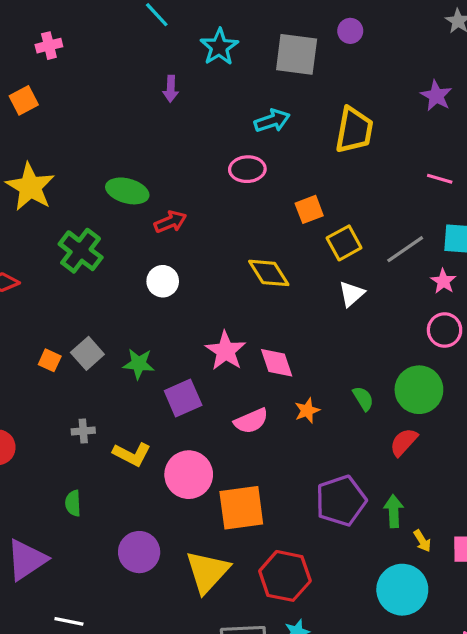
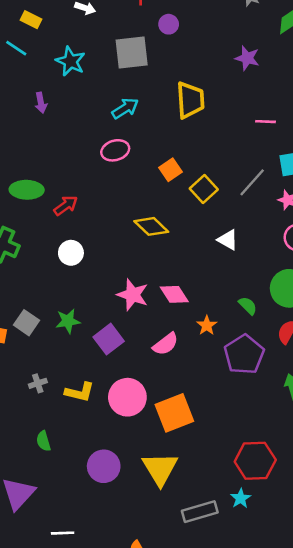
white triangle: (352, 294) -> (228, 240), moved, turned -35
purple pentagon: (341, 501) -> (244, 354), moved
red hexagon: (285, 576) -> (255, 461), moved

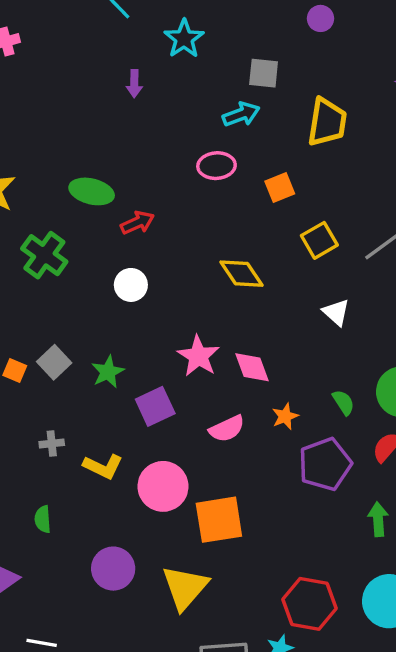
gray square: (132, 52) -> (264, 73), moved, size x0.7
orange square: (171, 170) -> (280, 187), moved
green star: (68, 321) -> (108, 372), turned -30

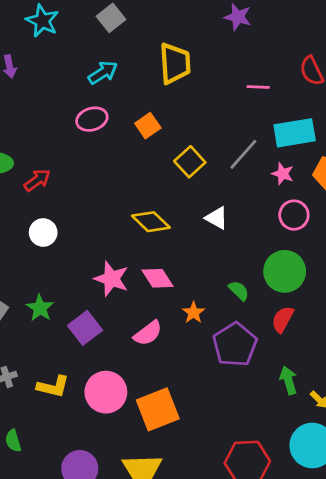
gray square: (264, 73) -> (111, 18), moved, turned -32
yellow diamond: (242, 274) -> (151, 222), moved

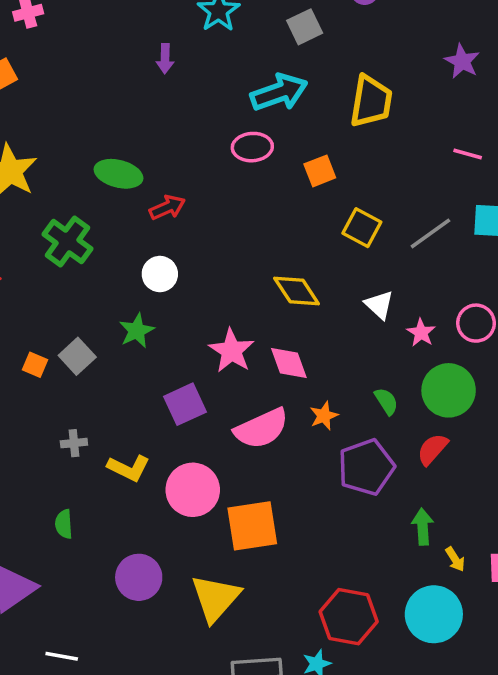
cyan arrow: (103, 73) -> (279, 92), size x1.4
yellow square: (190, 162) -> (362, 228), turned -32
pink star: (283, 174) -> (421, 333), moved
green star: (40, 308) -> (137, 331), moved
pink semicircle: (148, 333) -> (261, 429), size x1.4

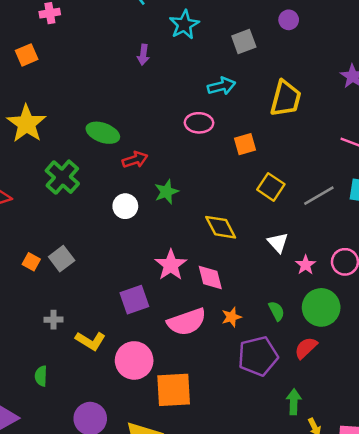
cyan arrow: (279, 92) -> (221, 86), size x0.7
green star: (137, 331) -> (166, 192), moved

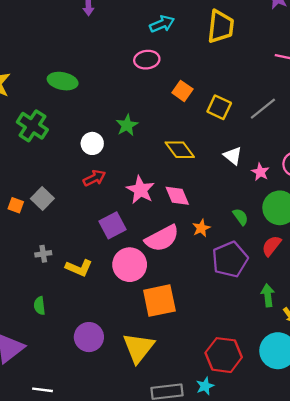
orange square: (245, 144) -> (182, 91), moved, turned -30
red arrow: (135, 160) -> (94, 178), moved
pink circle: (134, 360) -> (130, 265), moved

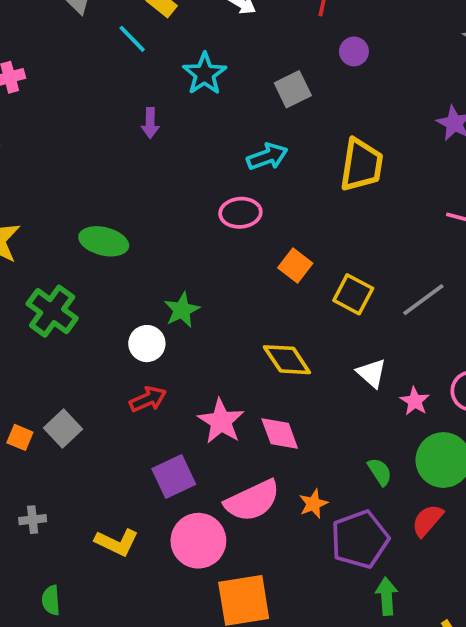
green star: (127, 125) -> (182, 310), moved
orange star: (201, 228) -> (313, 504), moved
gray cross: (43, 254) -> (33, 520), moved
green arrow: (268, 295) -> (387, 596), moved

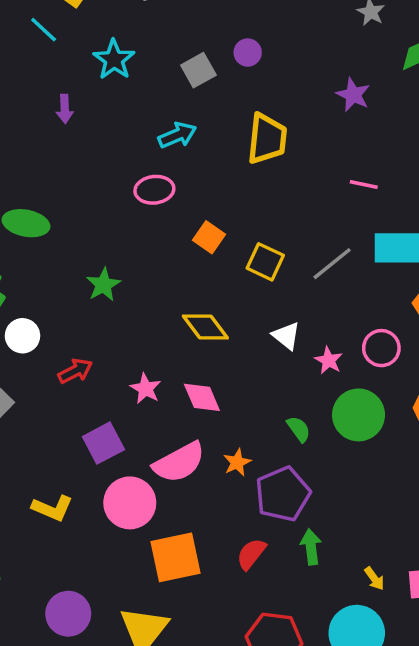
purple circle: (354, 51) -> (248, 53), moved
white circle: (147, 344) -> (22, 336), moved
pink star: (221, 421) -> (146, 389), size x0.7
red semicircle: (427, 520) -> (251, 554), moved

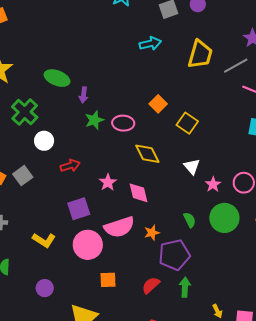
purple arrow: (65, 109) -> (83, 95), moved
pink ellipse: (154, 190) -> (123, 123), moved
gray line: (332, 264) -> (236, 66), moved
orange square: (176, 557) -> (108, 280), size x0.6
purple circle: (68, 614) -> (45, 288), moved, size x0.7

